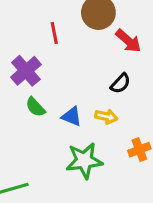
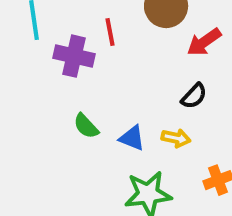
red arrow: (128, 41) -> (204, 42), turned 104
purple cross: (26, 71) -> (74, 56), moved, turned -36

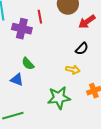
blue triangle: (132, 138) -> (17, 80), moved

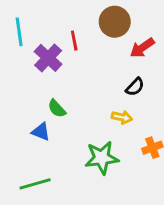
purple cross: (22, 29) -> (48, 58), turned 30

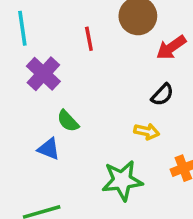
purple cross: (48, 58) -> (43, 74), moved

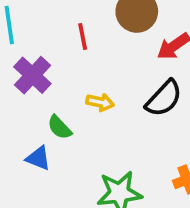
black semicircle: (162, 95) -> (164, 98), size x1.5
yellow arrow: (147, 131) -> (100, 102), moved

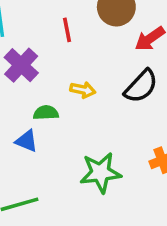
green semicircle: (59, 127) -> (46, 113), turned 130

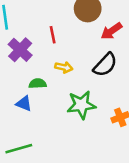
red line: (67, 30) -> (53, 35), moved
green star: (100, 173) -> (81, 105), moved

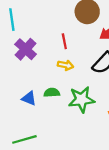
red line: (53, 35) -> (64, 41), moved
green semicircle: (38, 84) -> (52, 93), moved

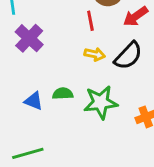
red line: (64, 41) -> (90, 21), moved
yellow arrow: (65, 65) -> (95, 54), moved

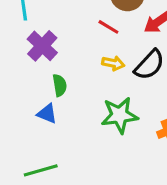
red line: (90, 21) -> (108, 27), turned -48
green semicircle: (63, 94) -> (60, 85), moved, turned 84

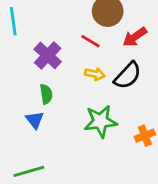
purple cross: (42, 46) -> (48, 55), moved
blue triangle: (47, 114) -> (35, 120), turned 30

